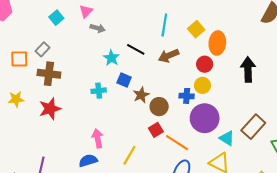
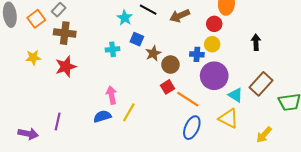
orange square: (19, 59) -> (36, 19), turned -36
black arrow: (248, 69) -> (256, 42), moved, size x0.7
yellow line: (129, 155) -> (129, 112), moved

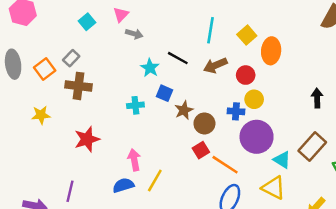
red circle: (214, 24) -> (246, 75), moved
black arrow: (256, 42) -> (317, 98), moved
red star: (66, 67) -> (87, 139), moved

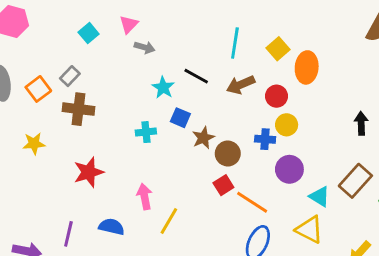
purple circle: (257, 137) -> (289, 169), size x0.7
blue semicircle: (123, 185) -> (112, 227), moved, turned 30

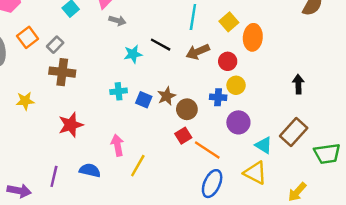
cyan star: (163, 88) -> (133, 54), turned 30
orange square: (38, 89) -> (28, 37), moved
blue square: (180, 118) -> (144, 100), moved

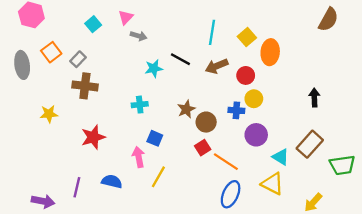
blue square: (144, 100) -> (155, 138), moved

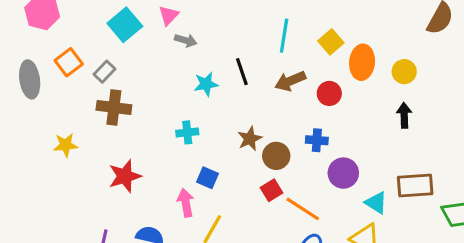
cyan square: (93, 24) -> (125, 25), size x1.5
black line: (180, 59) -> (242, 72), turned 42
black arrow: (314, 98) -> (404, 115), moved
yellow circle: (254, 99) -> (404, 72), moved
brown rectangle: (310, 144) -> (415, 186), turned 44

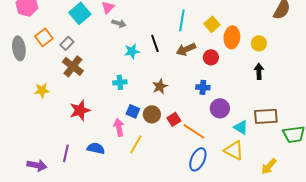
brown cross: (114, 107) -> (73, 66), turned 30
brown circle: (276, 156) -> (152, 114), moved

